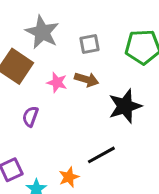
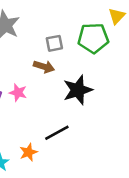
gray square: (90, 44) -> (54, 43), moved
pink star: (57, 82) -> (18, 93), moved

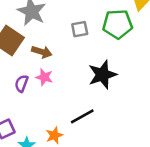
brown arrow: (44, 67) -> (42, 52), moved

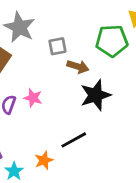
gray square: (80, 29) -> (57, 46), moved
brown arrow: (42, 52) -> (78, 67), moved

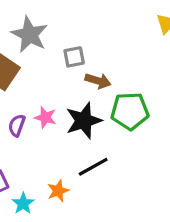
green pentagon: (112, 41) -> (130, 111), moved
black star: (95, 95) -> (84, 121), moved

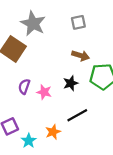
gray square: (74, 57) -> (78, 22), moved
pink star: (45, 117) -> (44, 92), moved
black star: (84, 121) -> (71, 83), size x0.6

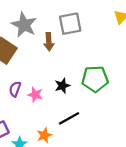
gray square: (78, 22) -> (70, 24), size x1.5
brown arrow: (81, 56) -> (49, 42), moved, turned 70

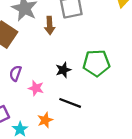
pink star: (35, 95) -> (36, 88), moved
black line: (69, 118) -> (70, 103), turned 50

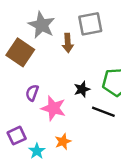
pink star: (36, 88) -> (53, 108), size x1.5
black line: (70, 103) -> (103, 112), moved

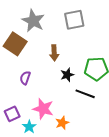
brown arrow: (68, 43) -> (54, 53), moved
pink star: (53, 108) -> (43, 109), moved
orange star: (63, 141) -> (62, 123), moved

